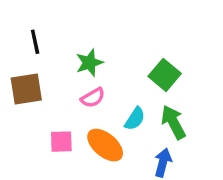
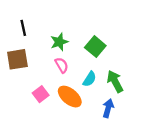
green square: (165, 75) -> (95, 47), moved
pink semicircle: (93, 98) -> (62, 65), turned -91
pink square: (61, 142) -> (41, 94), turned -35

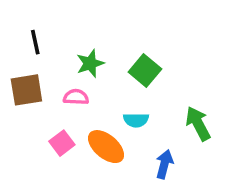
pink semicircle: (62, 65) -> (76, 97), moved, turned -56
cyan semicircle: (90, 79) -> (136, 120), turned 56
green arrow: (115, 81) -> (198, 124), moved

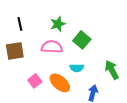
green star: (90, 63) -> (58, 24), moved
pink semicircle: (76, 97) -> (52, 47), moved, size x1.5

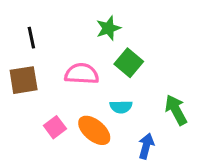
green star: (58, 24) -> (108, 28), moved

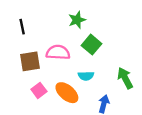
brown square: (24, 80) -> (30, 61), moved

